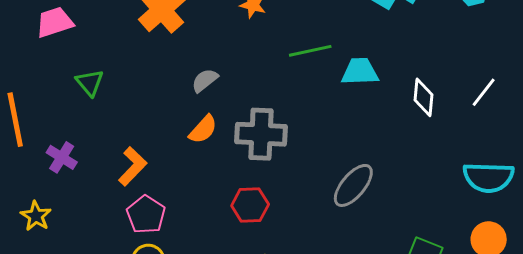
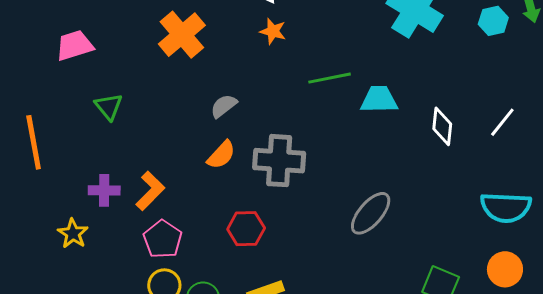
purple cross: (62, 157) -> (104, 190), moved, turned -32
red hexagon: (250, 205) -> (246, 229), moved
yellow star: (36, 216) -> (73, 233), moved

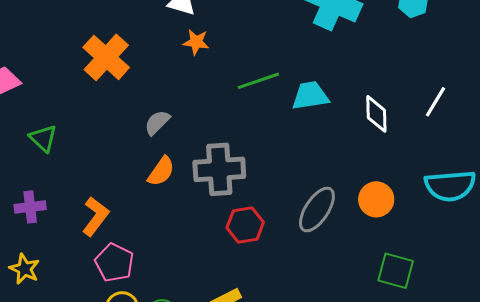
purple cross: (104, 190) -> (30, 207), moved
red hexagon: (246, 229) -> (245, 225), moved
orange circle: (505, 269) -> (376, 199), moved

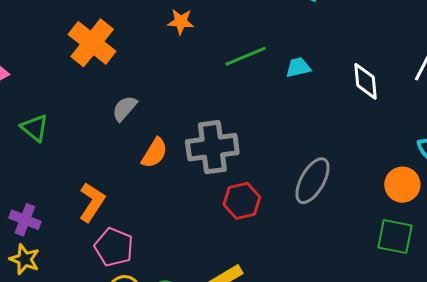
cyan trapezoid: (310, 96) -> (298, 67), size x0.7
gray semicircle: (157, 122) -> (125, 108), moved
orange circle: (376, 199) -> (402, 185), moved
purple cross: (30, 207) -> (25, 220), moved, turned 32

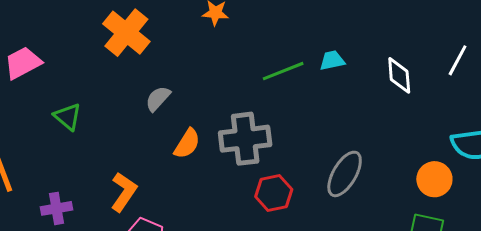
green line: (246, 56) -> (283, 71), moved
purple cross: (25, 220) -> (56, 208), turned -32

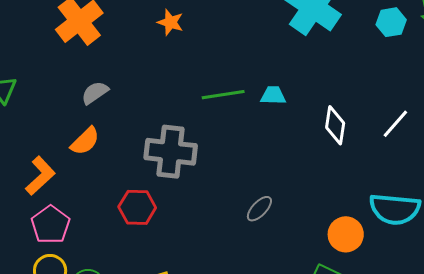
orange semicircle: (187, 144) -> (85, 141), moved
gray ellipse: (345, 174) -> (259, 209), size x0.6
red hexagon: (274, 193) -> (137, 207), moved

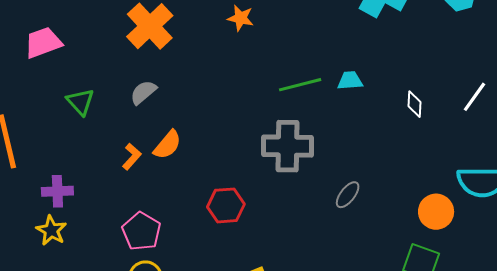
gray semicircle: (95, 93) -> (143, 92), moved
white diamond: (335, 125) -> (415, 104), size x0.7
gray cross: (171, 152) -> (287, 146), moved
orange L-shape: (40, 176) -> (132, 157), moved, size x0.7

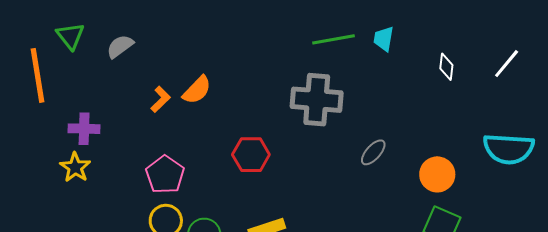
cyan trapezoid: (350, 81) -> (384, 39), turned -80
gray semicircle: (143, 92) -> (120, 46), moved
green triangle: (80, 102) -> (70, 36), moved
orange circle: (436, 212) -> (437, 174), moved

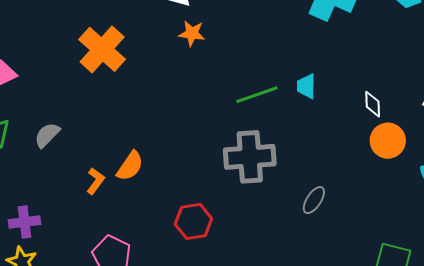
orange circle: (437, 174) -> (388, 141), moved

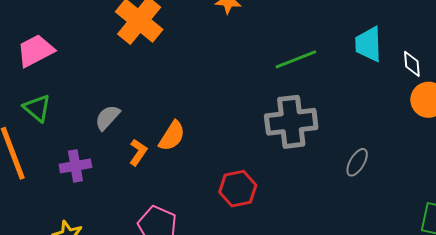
cyan trapezoid: (306, 86) -> (368, 44), moved, size x1.4
gray semicircle: (47, 135) -> (107, 118), moved
purple cross: (25, 222) -> (75, 166), moved

